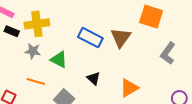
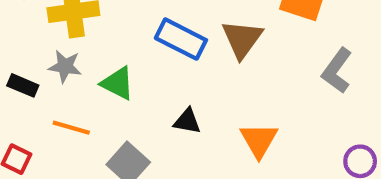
black rectangle: (12, 31) -> (23, 85), moved
black triangle: (93, 78) -> (187, 121), turned -32
orange triangle: (129, 88) -> (259, 140), turned -30

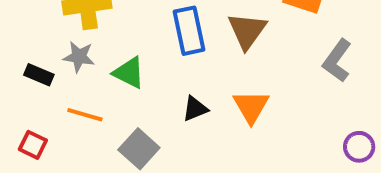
blue rectangle: (181, 39) -> (189, 31), turned 51
black triangle: (187, 121) -> (195, 109), turned -32
orange triangle: (259, 140) -> (251, 107), moved

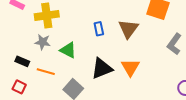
blue rectangle: (189, 31) -> (99, 29), size x0.6
black rectangle: (39, 75) -> (22, 61), moved
black triangle: (195, 109) -> (102, 69), size x1.6

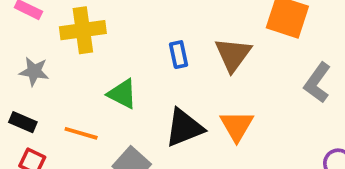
gray star: (43, 42) -> (34, 71), moved
black rectangle: (22, 61) -> (23, 122), moved

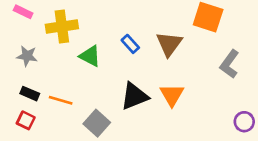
blue rectangle: (179, 55) -> (130, 44), turned -30
green triangle: (122, 94) -> (90, 56), moved
black rectangle: (23, 122) -> (30, 94), moved

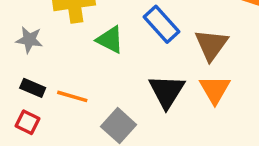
blue rectangle: (130, 44) -> (162, 24), size x1.5
brown triangle: (169, 44) -> (211, 45), moved
black triangle: (134, 96) -> (167, 91), turned -36

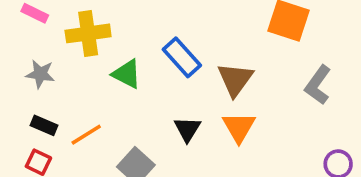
black triangle: (167, 91) -> (187, 129), size x0.7
orange line: (72, 96) -> (86, 135), turned -48

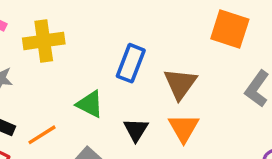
blue rectangle: (182, 57) -> (131, 63), turned 63
green triangle: (127, 74) -> (90, 104), moved

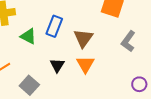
green triangle: (90, 104) -> (28, 36), moved

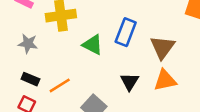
orange triangle: (85, 64) -> (165, 80), turned 48

